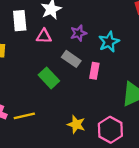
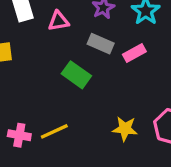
pink rectangle: (94, 71) -> (134, 53), turned 63

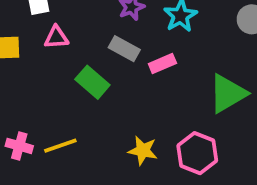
pink triangle: (58, 21) -> (56, 37), moved

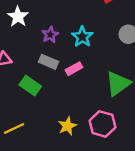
yellow star: (143, 150) -> (67, 126), turned -30

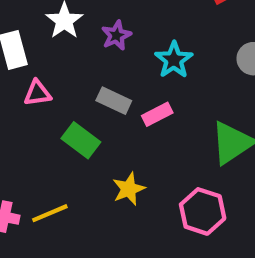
purple star: (50, 35) -> (116, 35), moved
yellow star: (67, 126) -> (129, 189), moved

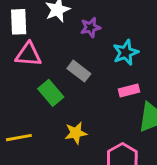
pink triangle: (37, 93) -> (28, 55), size x1.4
pink rectangle: (157, 114) -> (129, 90), moved

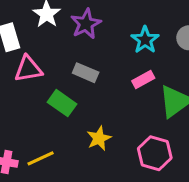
purple star: (90, 27) -> (86, 24), size x1.4
cyan star: (126, 53) -> (145, 40), moved

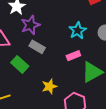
purple star: (86, 24) -> (30, 25), moved
yellow star: (99, 138) -> (49, 86), moved

